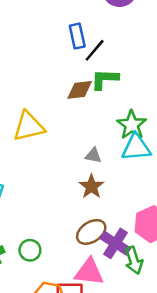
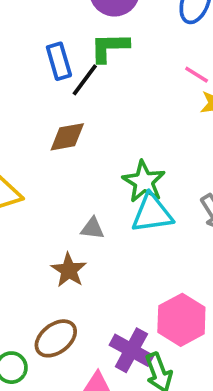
green L-shape: (105, 79) -> (109, 47), moved
brown star: (91, 186) -> (69, 270), moved
brown ellipse: (91, 232) -> (56, 338), moved

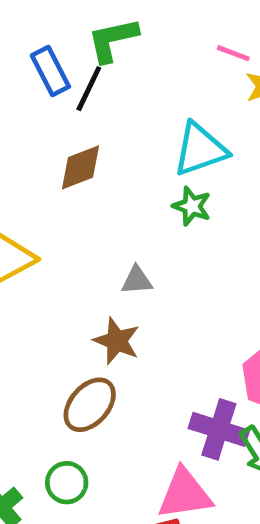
green star: (144, 182) -> (192, 206), size x0.7
cyan triangle: (152, 213) -> (200, 149), moved
brown ellipse: (56, 338) -> (90, 405), moved

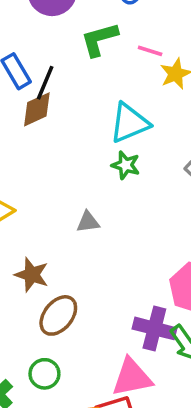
green L-shape: (113, 40) -> (99, 39), moved
brown diamond: (80, 167) -> (37, 109), moved
brown star: (117, 341) -> (32, 275), moved

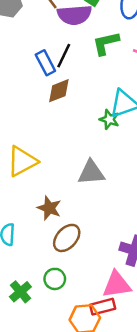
black line: (45, 83) -> (64, 56), moved
green star: (126, 165) -> (109, 119), moved
gray triangle: (88, 222) -> (91, 173), size x1.6

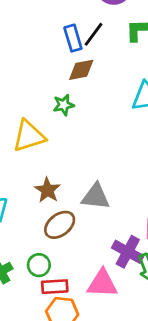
green star: (109, 119) -> (64, 105), moved, turned 30
gray triangle: (91, 173) -> (96, 197), moved
red rectangle: (103, 307) -> (55, 287), moved

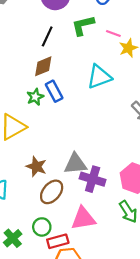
blue rectangle: (73, 38) -> (54, 91), moved
purple cross: (128, 252) -> (93, 179), moved
pink triangle: (102, 284) -> (83, 218), moved

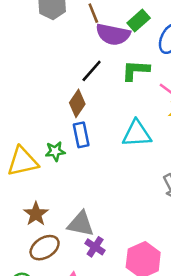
brown diamond: (43, 66) -> (77, 103), turned -50
green star: (35, 97) -> (55, 151), moved
purple cross: (93, 179) -> (95, 247), size x0.7

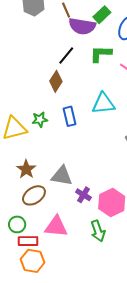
blue rectangle: (81, 135) -> (69, 116), moved
purple cross: (95, 247) -> (83, 195), moved

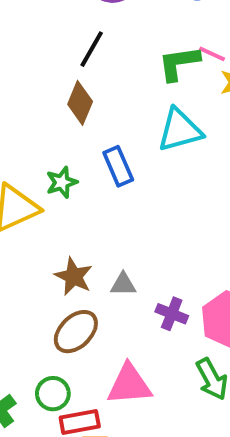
green L-shape: (101, 54) -> (179, 63), moved
brown star: (26, 169) -> (74, 276), moved
gray triangle: (62, 176) -> (123, 284), size x0.6

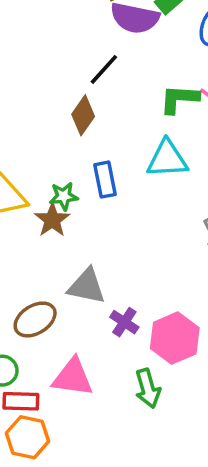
green star: (62, 182) -> (64, 196), moved
brown star: (74, 276) -> (52, 220), moved
gray triangle: (123, 284) -> (87, 286), size x1.6

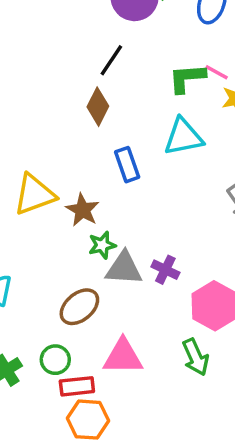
green star: (64, 196) -> (102, 245), moved
purple cross: (124, 322) -> (165, 270), moved

